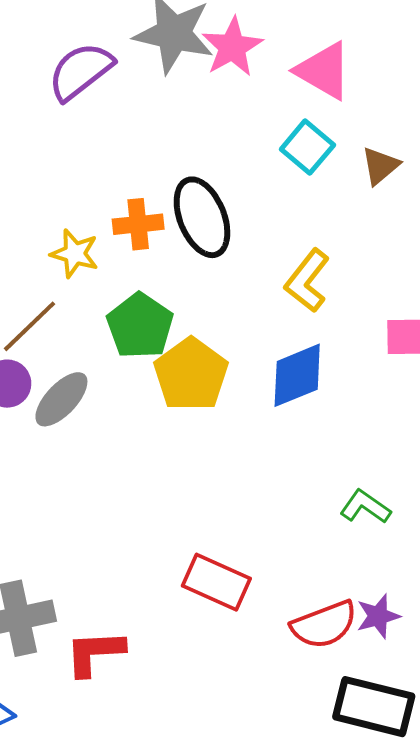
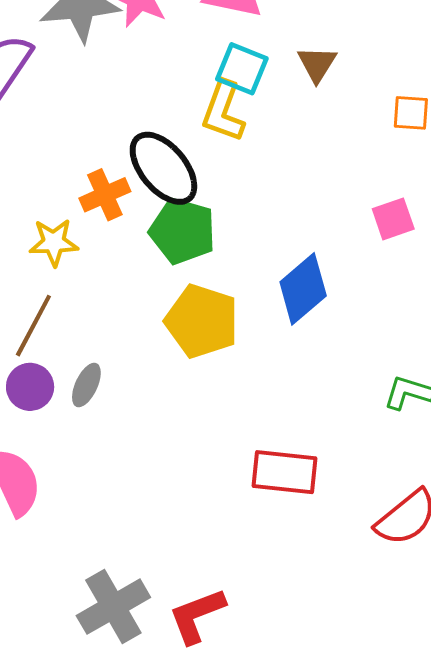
yellow L-shape: (307, 281) -> (223, 111), moved
green pentagon: (140, 326) -> (183, 231), moved
gray ellipse: (61, 399) -> (86, 385), size x0.7
red rectangle: (216, 582) -> (284, 472), moved

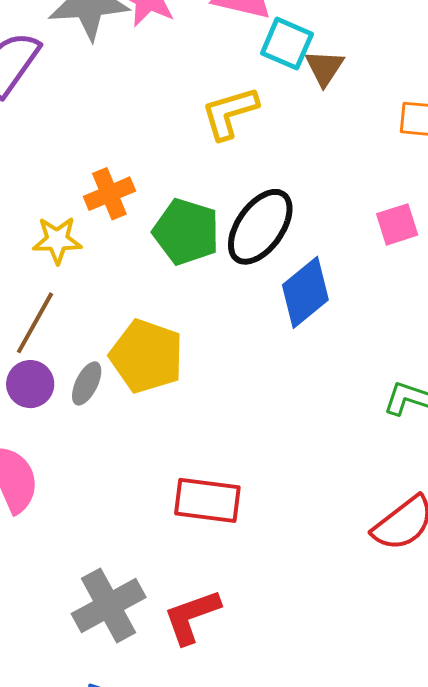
cyan square: (242, 69) -> (287, 44), moved
yellow L-shape: (223, 111) -> (230, 113), turned 52
black ellipse: (163, 168) -> (260, 227), moved, turned 74
yellow pentagon: (202, 321) -> (147, 356), moved
red rectangle: (284, 472) -> (207, 500), moved

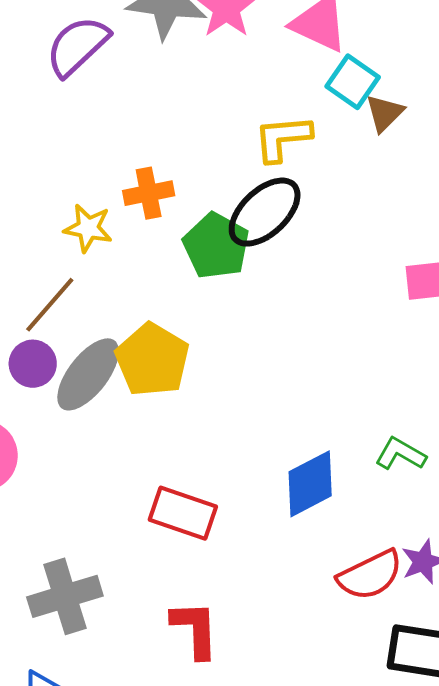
black ellipse: (260, 227) -> (265, 212), moved
blue diamond: (305, 292) -> (310, 484), moved
gray ellipse: (87, 383) -> (88, 374), size x1.8
red L-shape: (192, 616) -> (195, 629), moved, turned 96

